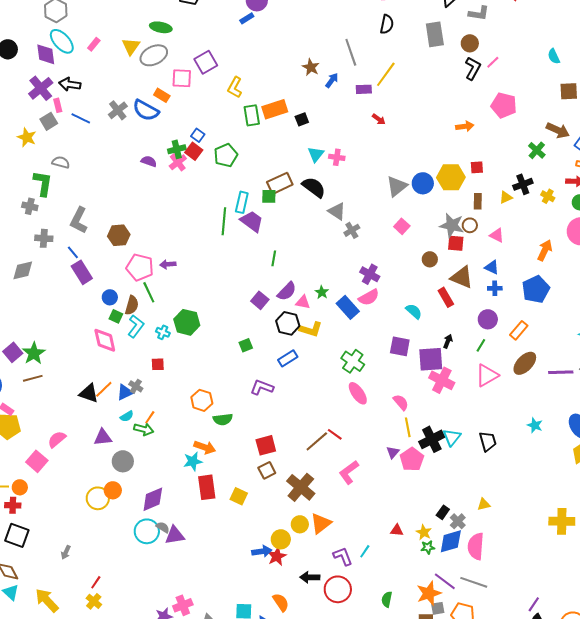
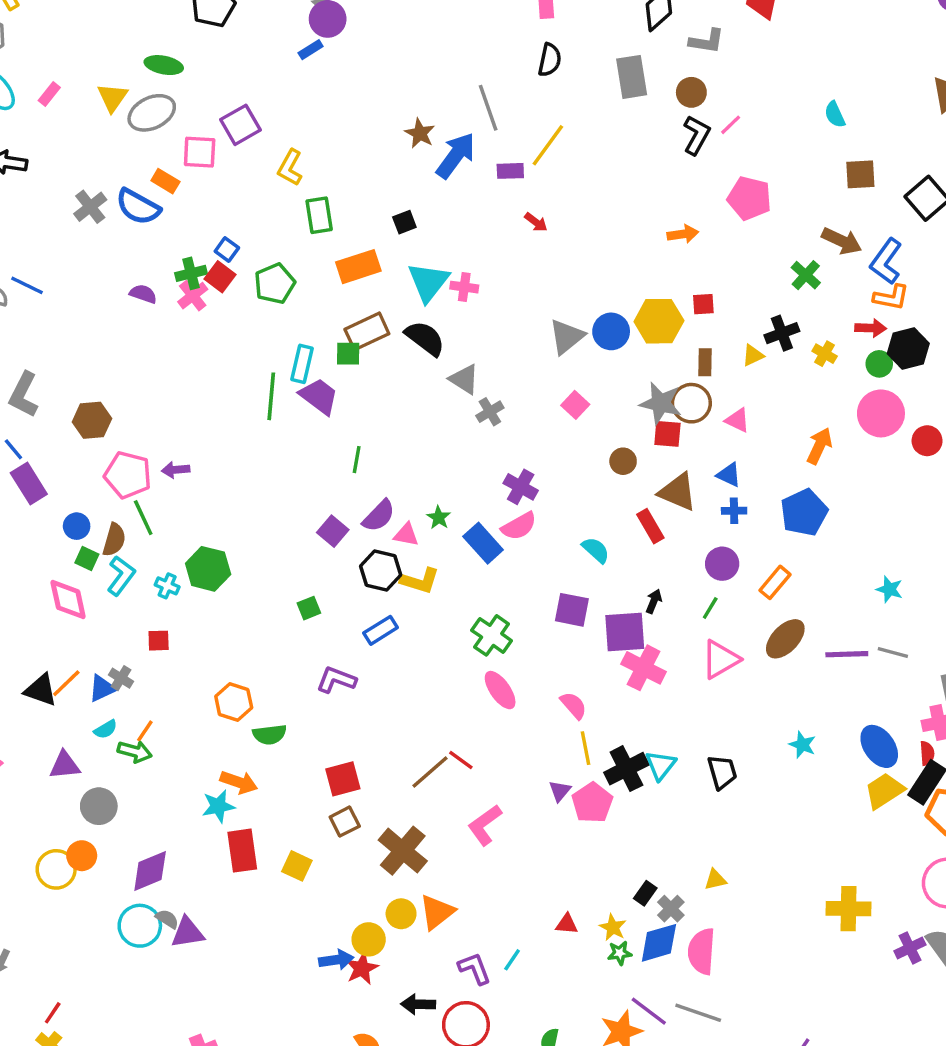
blue arrow: (332, 80) -> (456, 156), size x1.8
orange rectangle: (275, 109) -> (358, 267), moved
blue line: (81, 118) -> (27, 285), moved
cyan triangle: (316, 154) -> (428, 282), size x1.5
brown circle: (470, 225) -> (691, 403), size x1.5

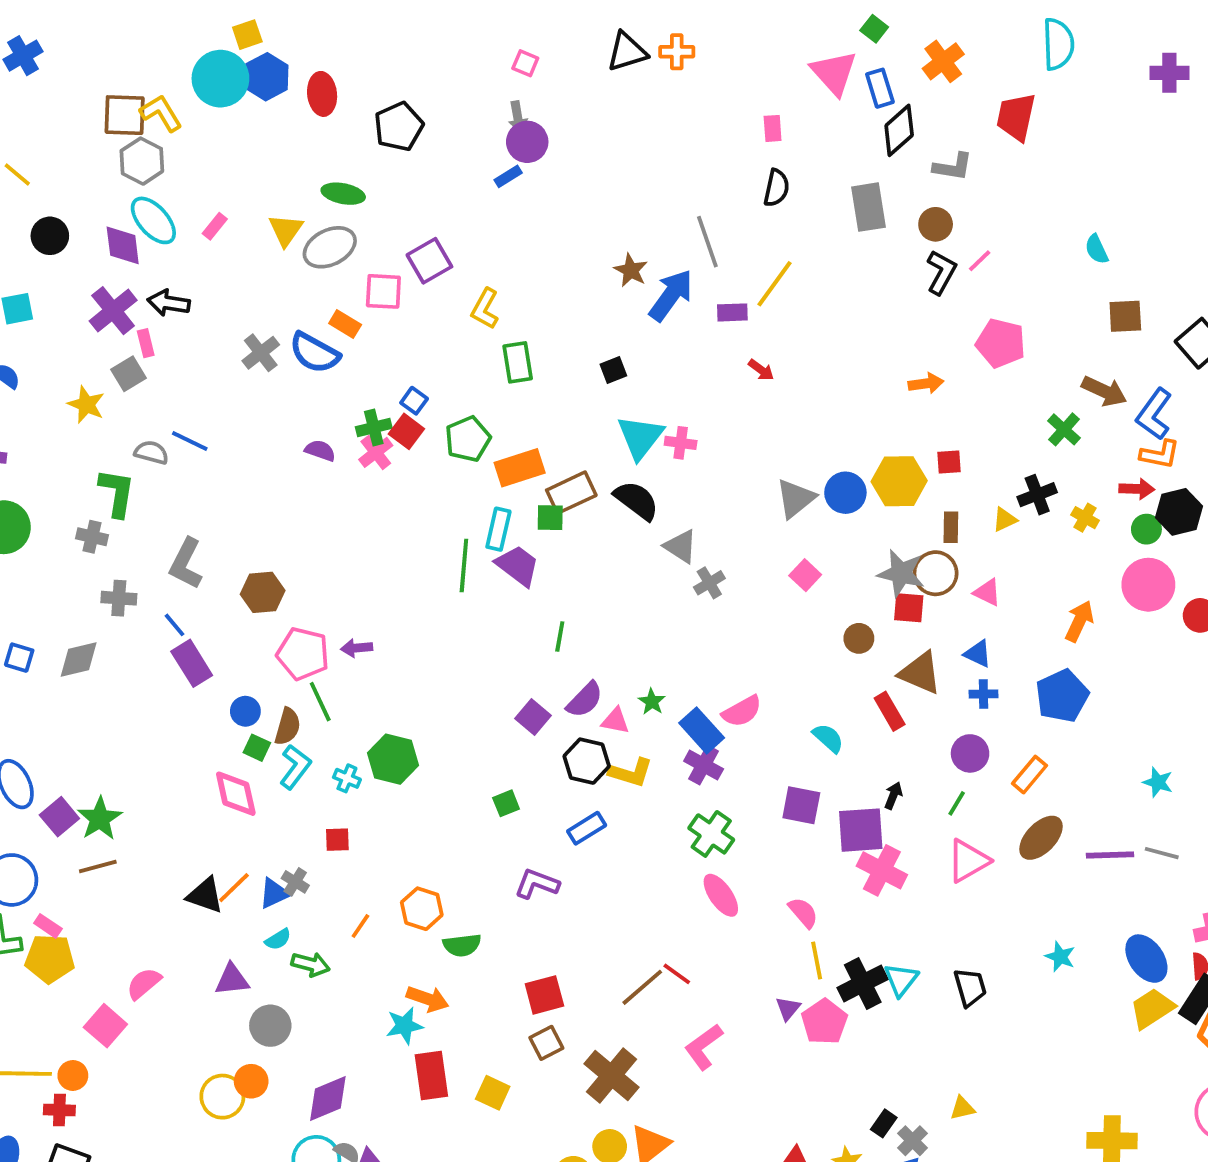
orange rectangle: (358, 267) -> (520, 468), moved
purple cross: (521, 487) -> (704, 765), moved
orange line: (145, 731) -> (360, 926), moved

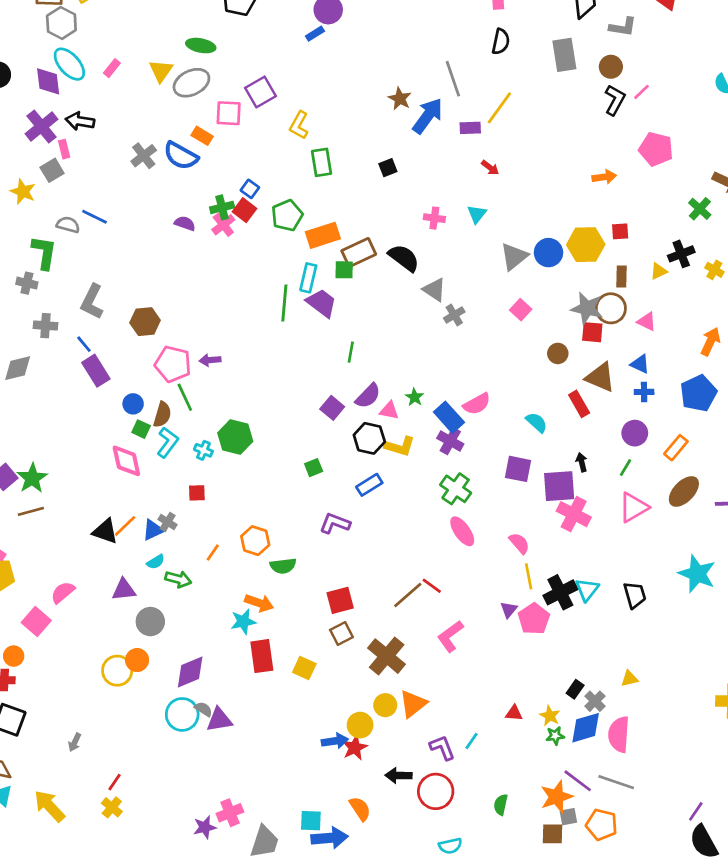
cyan triangle: (640, 437) -> (477, 214), moved, size x0.6
black arrow: (893, 796) -> (582, 462), turned -36
cyan star: (1060, 957) -> (697, 574), size x1.8

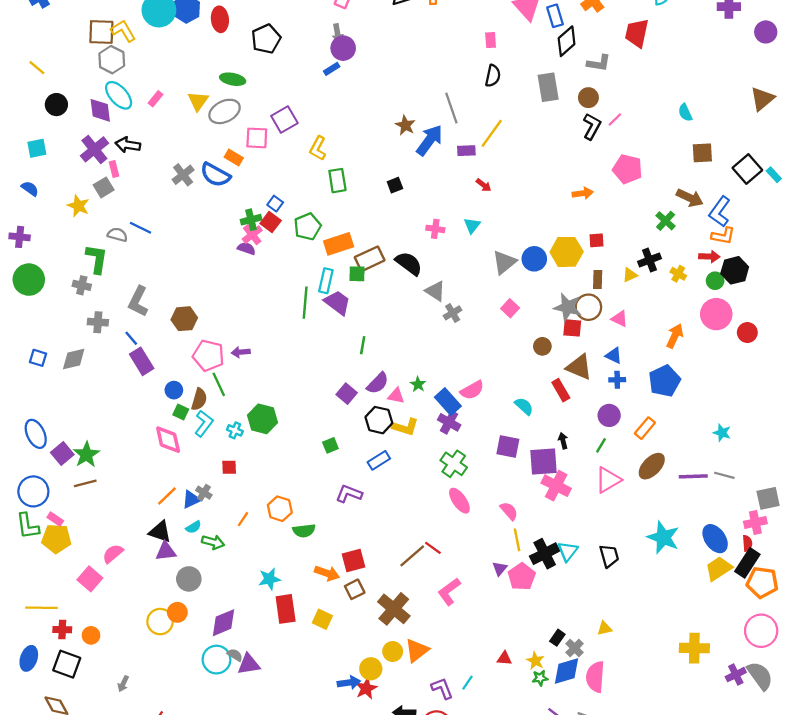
purple semicircle: (185, 223) -> (246, 248), moved
black triangle: (105, 531) -> (160, 532), moved
orange arrow: (259, 603) -> (327, 573), moved
orange circle: (14, 656) -> (91, 635), moved

